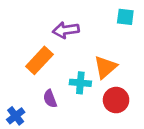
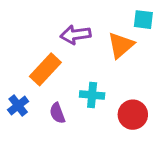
orange triangle: (105, 67) -> (121, 45), moved
blue cross: (16, 116) -> (18, 106), moved

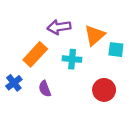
cyan square: (143, 20) -> (116, 50), moved
cyan cross: (92, 95) -> (72, 59), moved

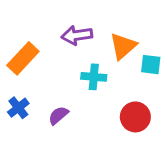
orange rectangle: (35, 54) -> (23, 58), moved
purple semicircle: (45, 89) -> (58, 115), turned 70

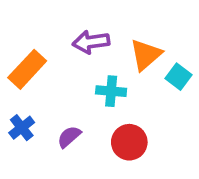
cyan square: (151, 65) -> (179, 77), turned 30
red circle: (135, 117) -> (129, 142), moved

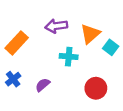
red circle: (129, 142) -> (96, 88), moved

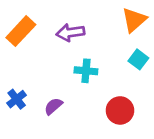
orange triangle: (90, 34) -> (134, 20), moved
orange rectangle: (17, 43) -> (21, 31), moved

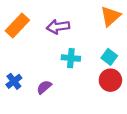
cyan square: (138, 59) -> (109, 57), moved
red circle: (120, 110) -> (110, 80), moved

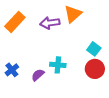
orange triangle: (110, 16) -> (73, 14), moved
cyan cross: (71, 58) -> (58, 65), moved

